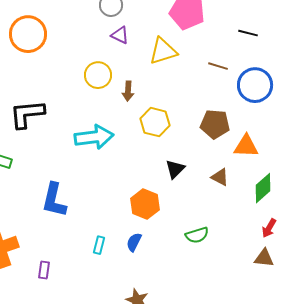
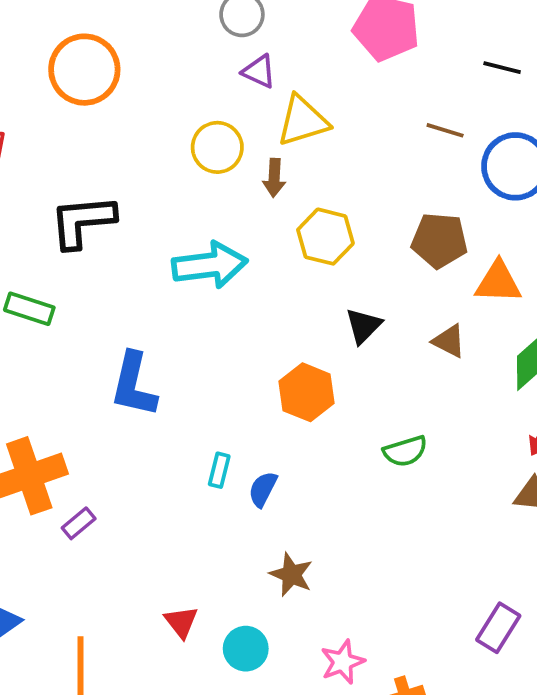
yellow triangle: (163, 51) -> (303, 121), moved
blue semicircle: (134, 242) -> (263, 489), moved
purple rectangle: (44, 270) -> (79, 523), moved, turned 42

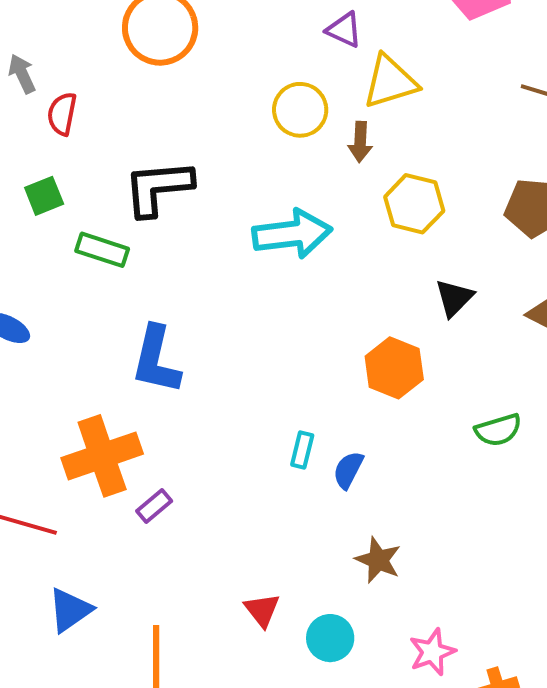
green rectangle: (29, 309) -> (102, 250), moved
blue L-shape: (134, 385) -> (156, 360), moved

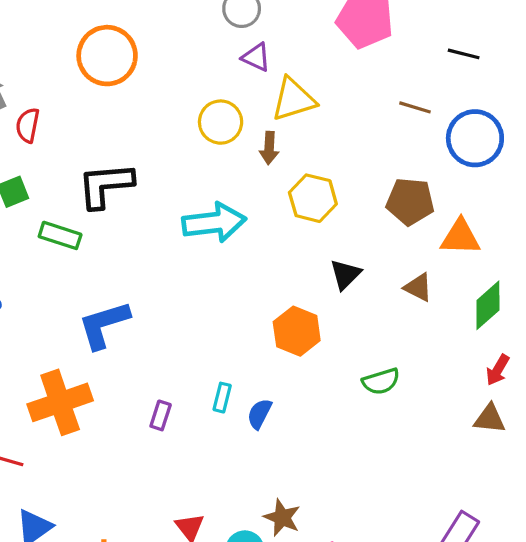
blue L-shape: (156, 360) -> (104, 325), turned 60
purple rectangle: (154, 506) -> (161, 415), moved, turned -32
brown star: (378, 560) -> (282, 517), moved

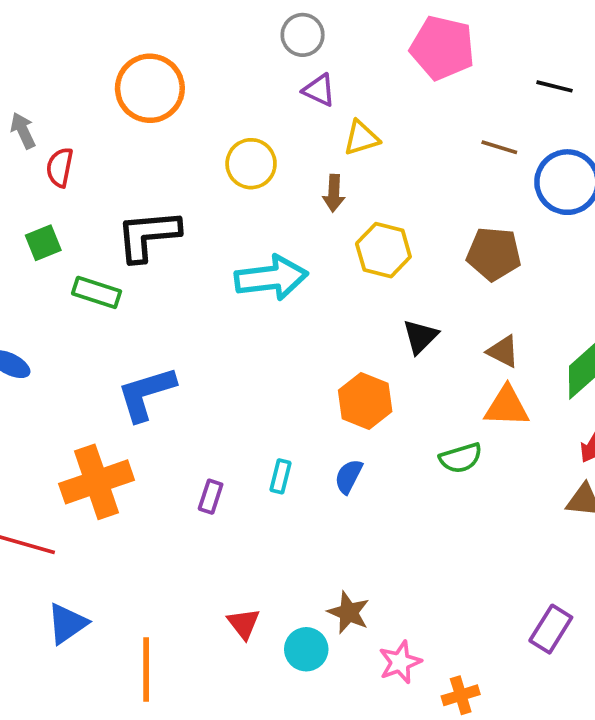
yellow triangle: (293, 99) -> (361, 138), size x0.7
yellow circle: (221, 122) -> (251, 164), moved
orange triangle: (460, 237) -> (507, 406), moved
blue semicircle: (259, 414) -> (349, 476), moved

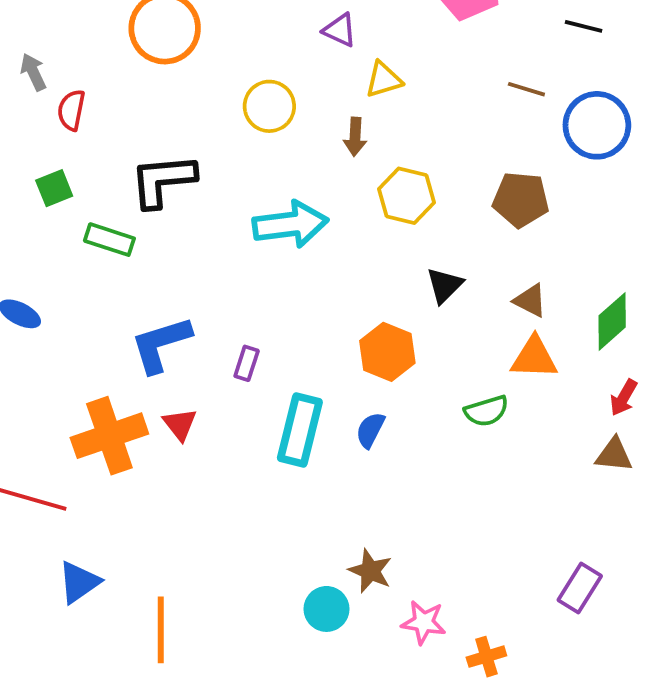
cyan rectangle: (280, 476) -> (300, 430), size x2.0
purple rectangle: (211, 497) -> (247, 363), moved
red triangle: (244, 624) -> (180, 424), moved
pink star: (400, 662) -> (424, 622), turned 30

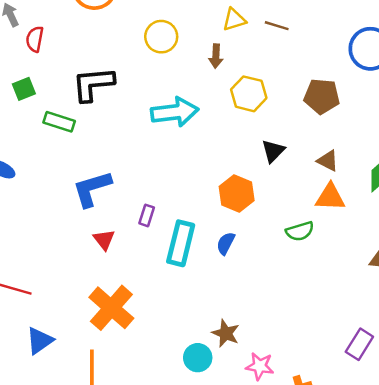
brown line: (526, 89) -> (277, 26), moved
purple rectangle: (247, 363) -> (147, 215), moved
orange cross: (109, 436) -> (111, 308), moved, turned -30

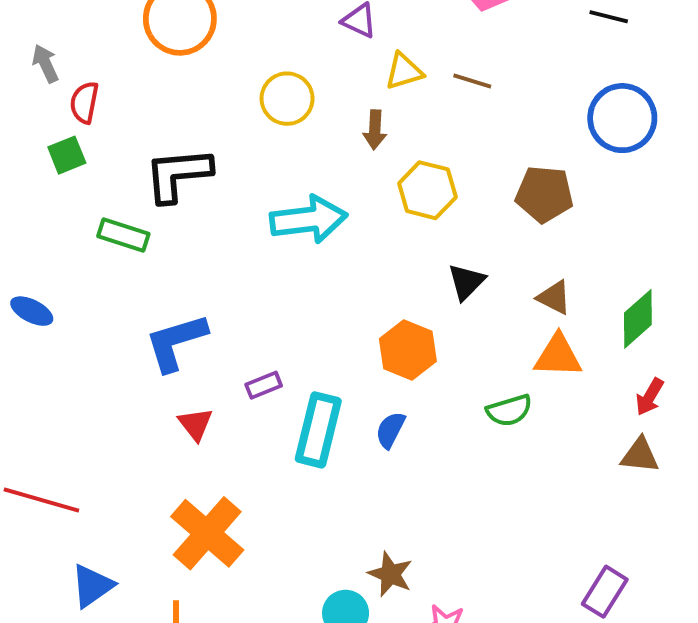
green square: (24, 89) -> (67, 155), moved
purple rectangle: (147, 215) -> (264, 385), turned 50

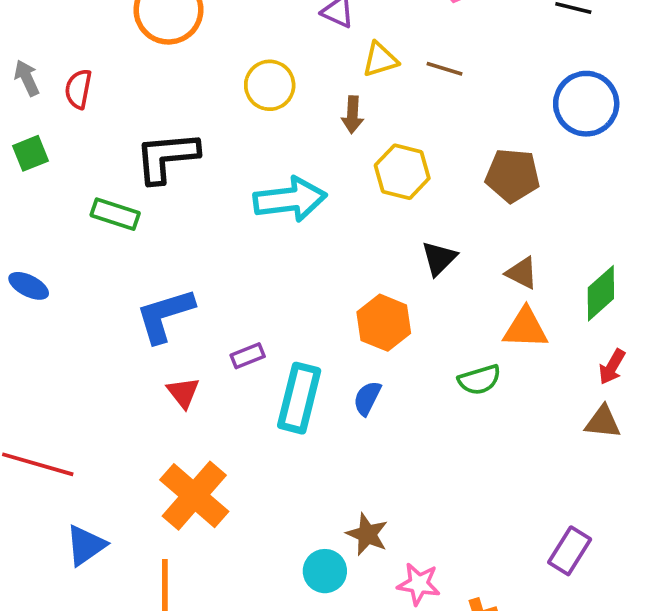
gray arrow: (45, 64) -> (27, 78), moved
green square: (67, 155) -> (30, 153), moved

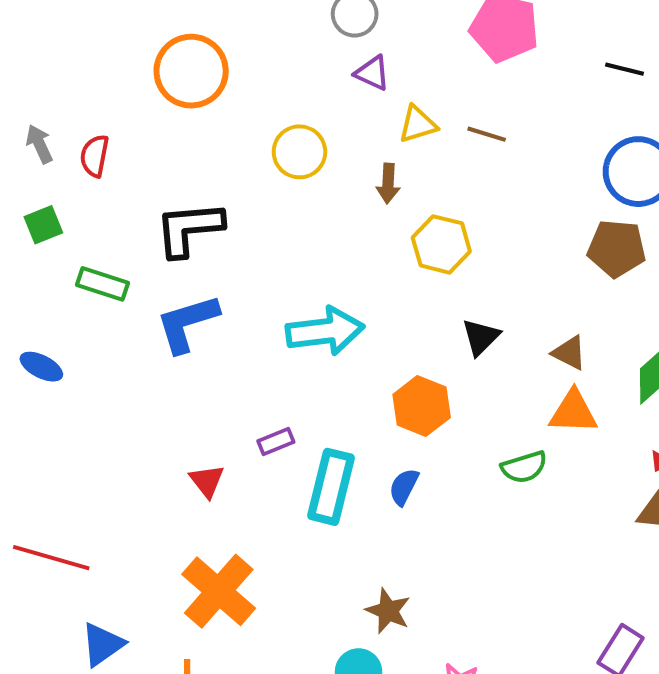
brown pentagon: (513, 175) -> (617, 248), moved
cyan arrow: (290, 199) -> (325, 331), moved
green rectangle: (115, 214) -> (102, 284), moved
blue L-shape: (165, 315) -> (187, 323), moved
brown star: (367, 534) -> (388, 611), moved

